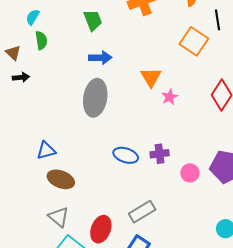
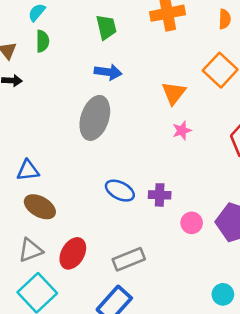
orange triangle: (151, 77) -> (174, 93), moved
gray triangle: (59, 217) -> (30, 250), turned 50
red ellipse: (101, 229) -> (73, 253), moved

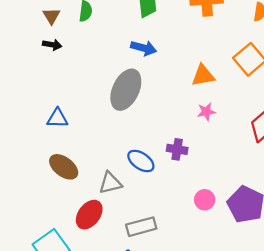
orange triangle: (174, 93) -> (203, 75), turned 35
blue triangle: (28, 170) -> (57, 118), moved
purple cross: (160, 195) -> (177, 149), moved
gray triangle: (30, 250) -> (110, 183), moved

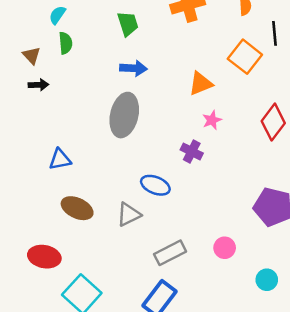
purple cross: (177, 149) -> (192, 151), moved, turned 30
pink circle: (205, 200) -> (225, 248), moved
red ellipse: (89, 215) -> (44, 257), moved, turned 76

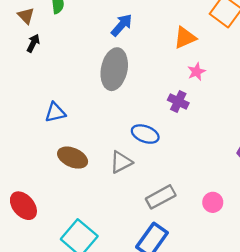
blue arrow: (133, 68) -> (122, 25), turned -50
black arrow: (39, 85) -> (33, 43), turned -60
pink circle: (225, 248) -> (213, 202), moved
red ellipse: (44, 257) -> (23, 206), moved, turned 40

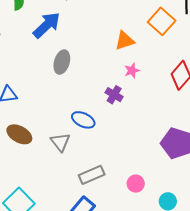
blue arrow: (122, 25) -> (47, 25), moved, size x1.4
gray ellipse: (114, 69) -> (62, 62), size x0.7
gray triangle: (121, 162) -> (60, 142), turned -45

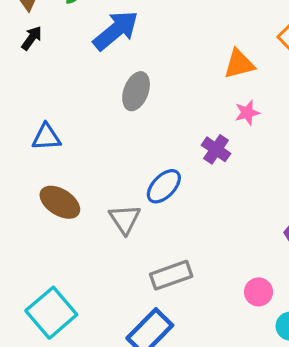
blue ellipse: (83, 120) -> (164, 186), turned -75
pink circle: (136, 184) -> (259, 292), moved

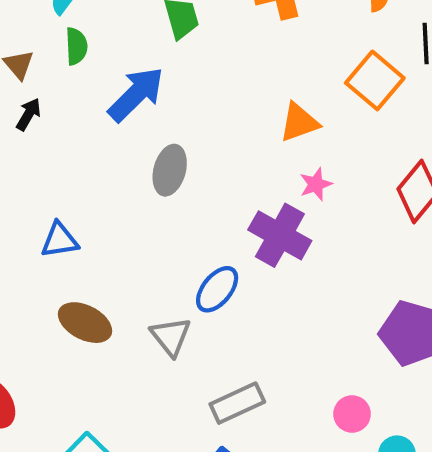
purple cross: (216, 149) -> (280, 235), size x1.6

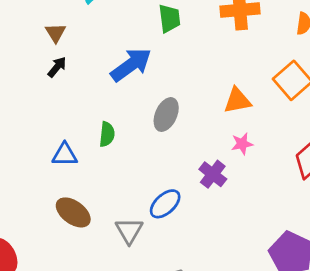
green semicircle: (76, 46) -> (107, 134), moved
gray ellipse: (170, 170) -> (166, 115), moved
purple cross: (280, 235) -> (213, 174), size x0.7

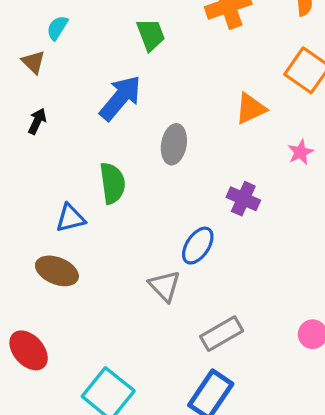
brown triangle: (55, 33) -> (33, 62), moved
green semicircle: (107, 134) -> (112, 183), size x1.4
pink star: (242, 144) -> (301, 152), moved
brown ellipse: (73, 212) -> (57, 271), moved

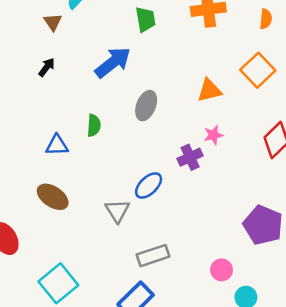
pink star: (301, 152) -> (213, 135), moved
green semicircle: (112, 183) -> (94, 125), size x0.7
purple cross: (243, 199) -> (190, 157), turned 30
brown ellipse: (57, 271) -> (53, 197), moved

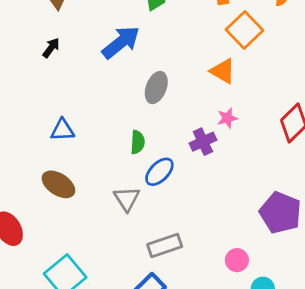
orange square: (258, 70) -> (244, 30), moved
orange triangle: (209, 90) -> (223, 71), turned 44
green semicircle: (94, 125) -> (138, 142), moved

